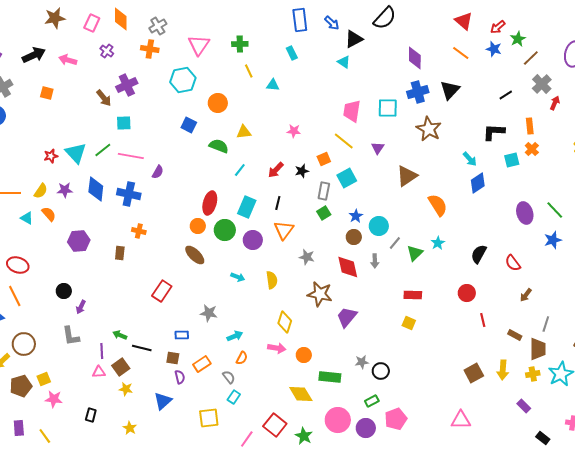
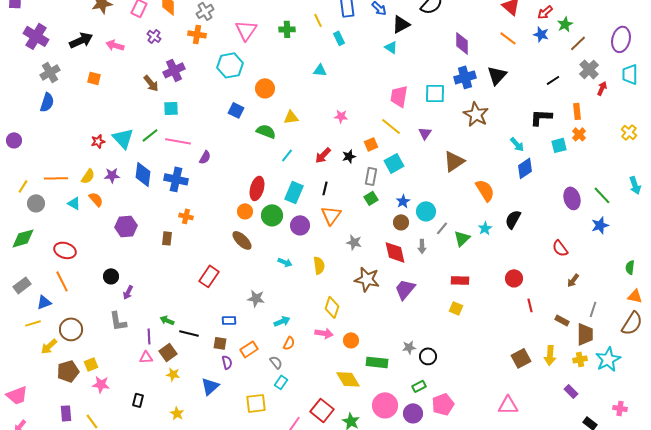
yellow line: (249, 71) -> (318, 20), moved
black semicircle: (479, 254) -> (513, 219), moved
purple trapezoid: (347, 317) -> (405, 289), moved

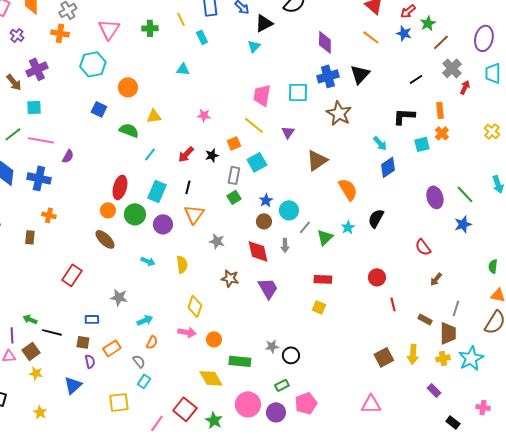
cyan triangle: (391, 47) -> (254, 46), turned 40
brown star: (367, 279) -> (230, 278), size x0.7
purple trapezoid: (405, 289) -> (268, 288), turned 110

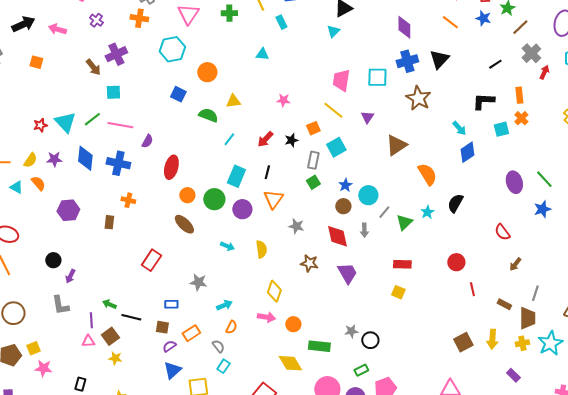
red ellipse: (120, 187) -> (171, 167), moved
purple semicircle: (90, 361) -> (169, 346), turned -112
blue triangle: (73, 385) -> (172, 370), moved

